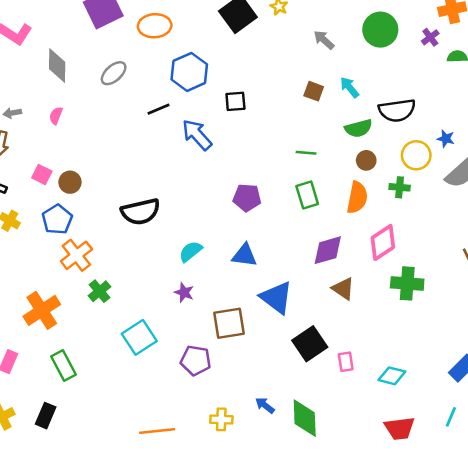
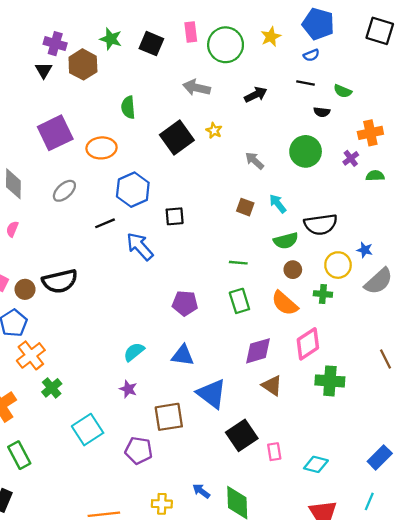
orange semicircle: (357, 198) -> (285, 303), turned 120
black semicircle: (141, 212) -> (60, 281), moved

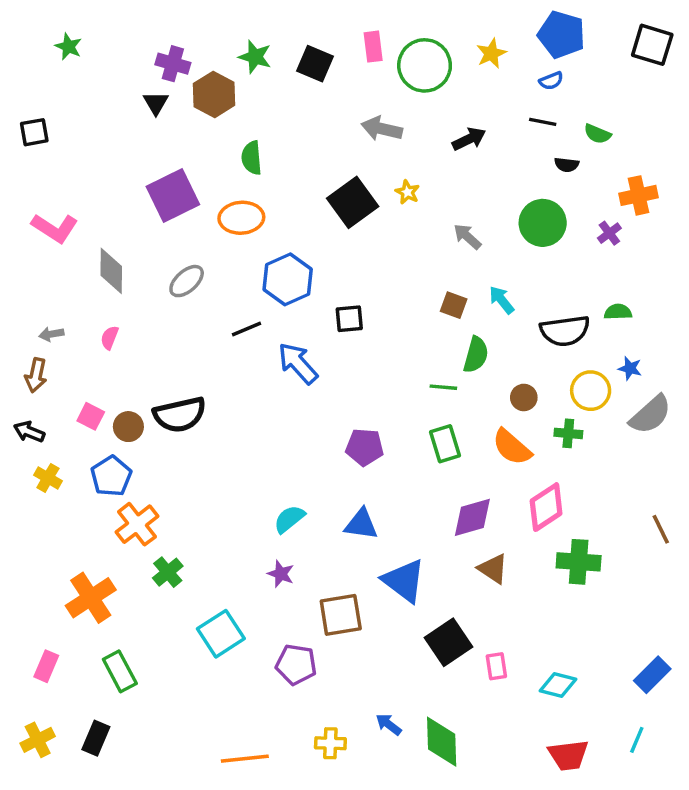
green semicircle: (128, 107) -> (252, 158), moved
green semicircle: (375, 176) -> (618, 312), moved
green semicircle: (286, 241) -> (476, 355), moved, turned -60

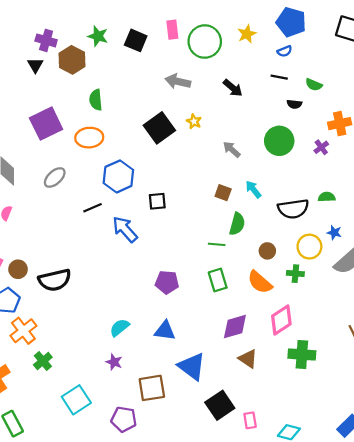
black arrow: (469, 139) -> (233, 88), turned 66
black semicircle: (180, 415) -> (55, 280), moved

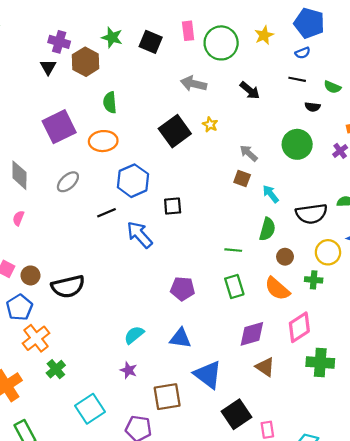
brown square: (223, 193) -> (242, 178), moved
green semicircle: (237, 224) -> (267, 229), moved

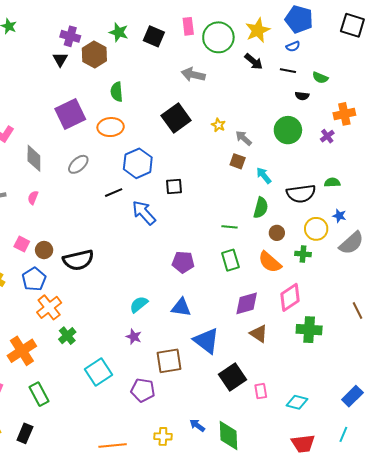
yellow star: (264, 35) -> (258, 30), size x1.4
black arrow: (250, 90) -> (254, 62), moved
yellow star: (210, 125) -> (218, 125), moved

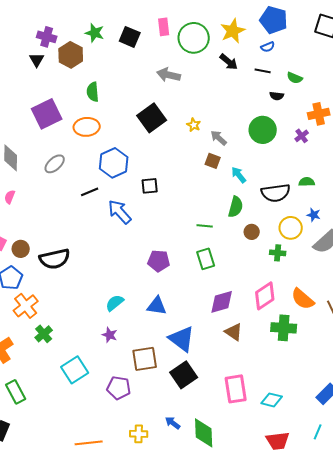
orange semicircle: (270, 262) -> (303, 299), moved
black square: (233, 377) -> (184, 375), moved
pink rectangle: (261, 391) -> (236, 389), size x1.8

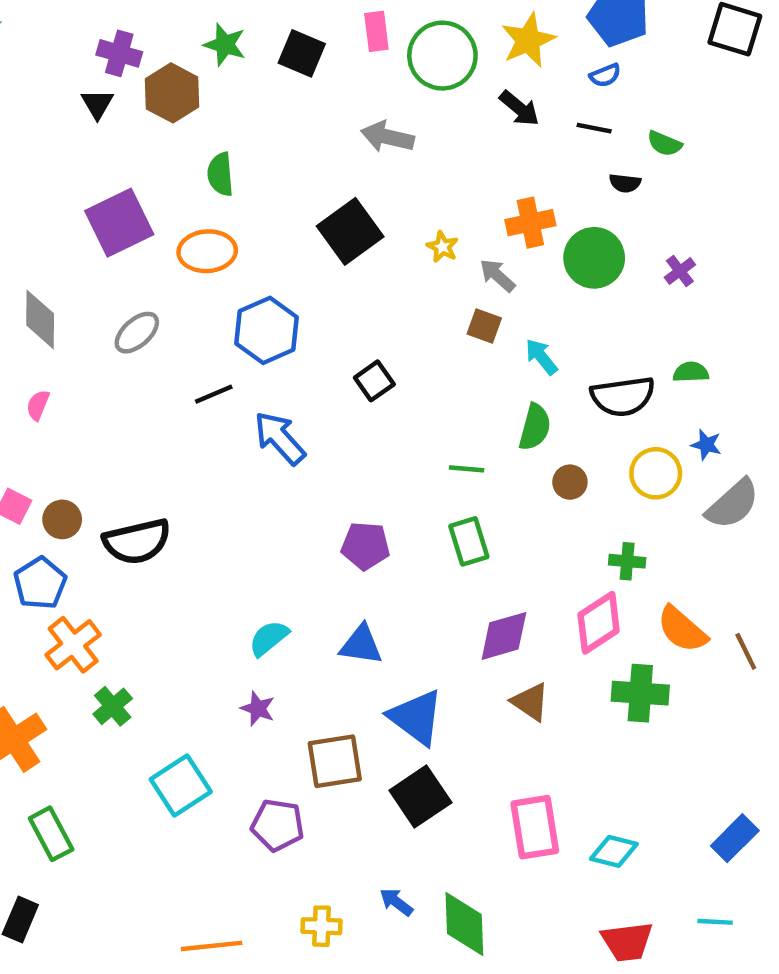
orange cross: (319, 114) -> (530, 223), moved
black square: (150, 186) -> (374, 381), moved, turned -30
green cross: (278, 253) -> (627, 561), moved
cyan line: (318, 432) -> (715, 922), turned 70

